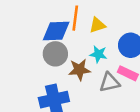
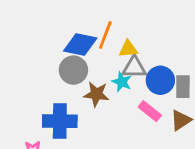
gray triangle: (110, 82) -> (134, 67), moved

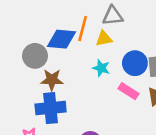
gray triangle: (134, 67) -> (113, 16), moved
gray circle: (73, 70) -> (35, 56), moved
brown star: (96, 94) -> (52, 80), moved

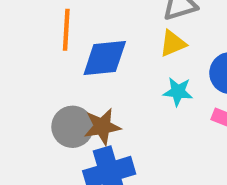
orange line: (83, 29) -> (66, 30), moved
gray circle: (35, 56) -> (72, 127), moved

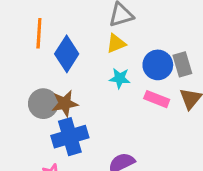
blue diamond: (105, 58) -> (67, 54), turned -52

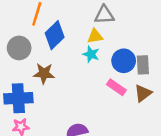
cyan star: (120, 78) -> (91, 54), moved
gray circle: (43, 104) -> (19, 48), moved
blue cross: (70, 137) -> (18, 98), moved

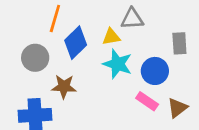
yellow triangle: (95, 36) -> (111, 37), moved
cyan star: (91, 54) -> (118, 64), size x1.5
gray rectangle: (143, 65) -> (179, 43), moved

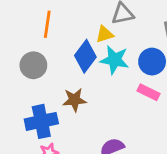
blue diamond: (76, 43) -> (85, 56), moved
brown star: (64, 87) -> (74, 100), moved

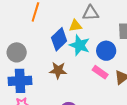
gray circle: (33, 65) -> (17, 52), moved
brown star: (74, 100) -> (58, 70), moved

